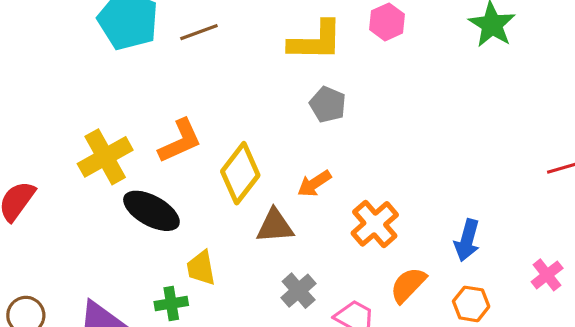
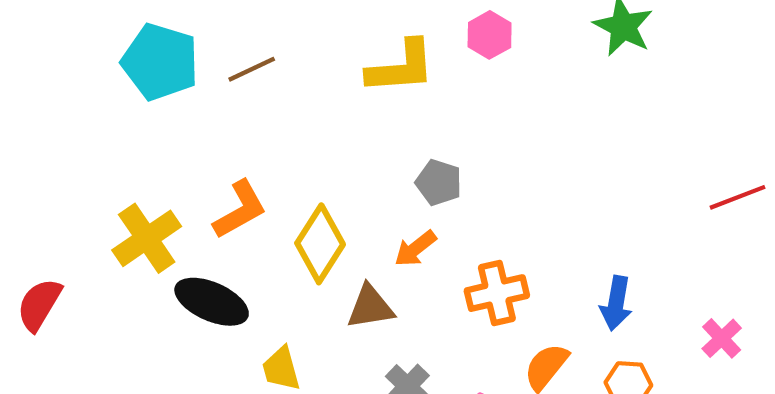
gray pentagon: (328, 104) -> (439, 182), moved
orange cross: (375, 224) -> (497, 293), turned 33

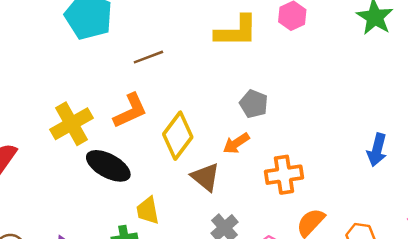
brown line: (252, 69) -> (148, 57), moved
blue arrow: (616, 303) -> (377, 150), moved
brown triangle: (370, 307) -> (205, 177), turned 44

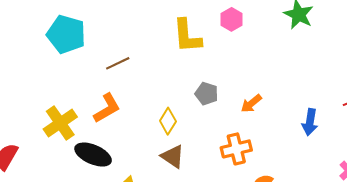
yellow L-shape: (236, 31) -> (187, 36), turned 90
yellow diamond: (178, 136) -> (168, 121), moved, size x0.7
orange arrow: (236, 143) -> (251, 103), moved

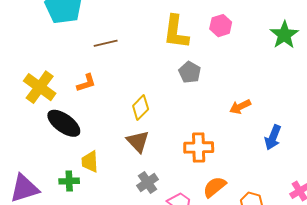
gray pentagon: (207, 94) -> (190, 72), moved
orange arrow: (251, 103) -> (240, 107), moved
orange L-shape: (107, 108) -> (86, 83), size x0.7
yellow cross: (60, 123) -> (40, 87), turned -32

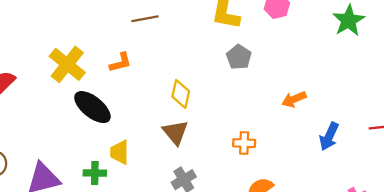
yellow diamond: (141, 107) -> (181, 94), turned -35
orange cross: (199, 147) -> (244, 143), size x0.7

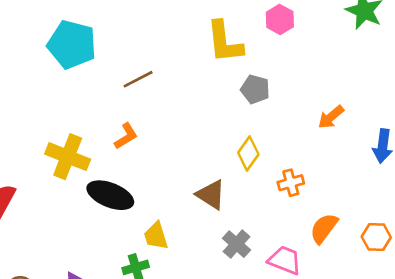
yellow diamond: (181, 94) -> (248, 154), moved, turned 40

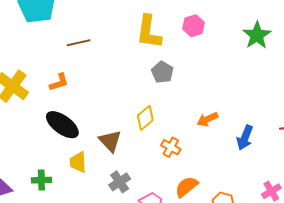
orange arrow: (331, 117) -> (207, 119), moved
orange cross: (291, 183) -> (171, 147), turned 30
black ellipse: (110, 195) -> (62, 125), moved
yellow trapezoid: (156, 236) -> (78, 162), moved

